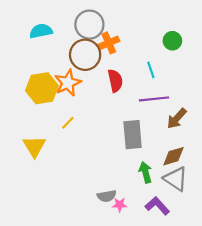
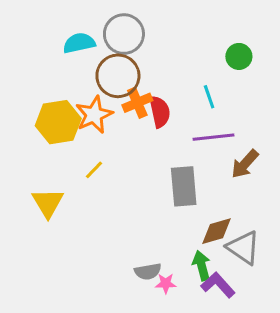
cyan semicircle: (41, 31) -> (79, 43), moved
orange cross: (109, 43) -> (137, 103), moved
brown diamond: (174, 156) -> (217, 231), moved
green arrow: (145, 172) -> (202, 266), moved

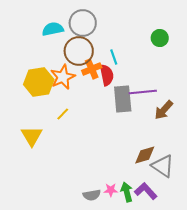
cyan line: (209, 97) -> (114, 57), moved
gray rectangle: (184, 186) -> (123, 99), moved
green arrow: (202, 266) -> (127, 192), moved
gray semicircle: (148, 271) -> (92, 195), moved

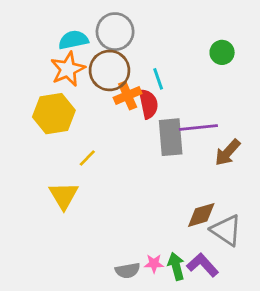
orange star: (63, 77) -> (68, 69), moved
yellow triangle: (32, 136) -> (64, 196), moved

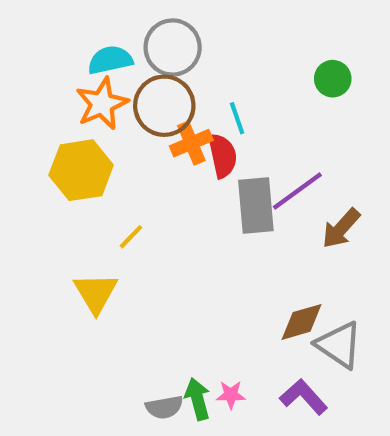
purple line: (198, 127) -> (297, 191), turned -30
green arrow: (176, 266) -> (198, 399), moved
gray semicircle: (128, 271) -> (164, 407), moved

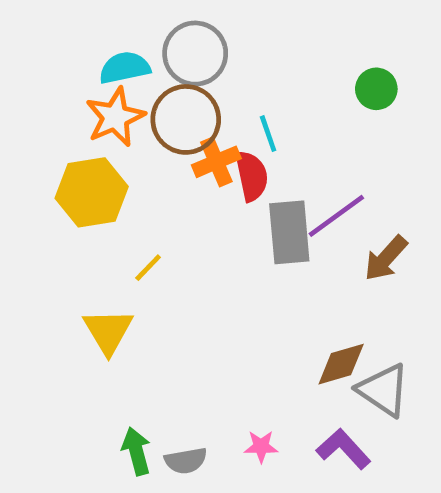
green arrow: (198, 399) -> (136, 451), moved

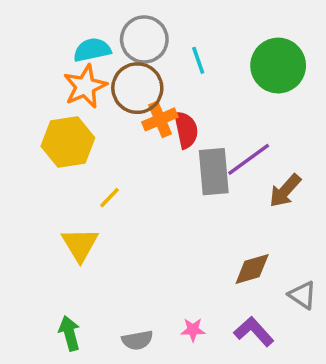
green circle: (376, 89) -> (278, 66), size x1.8
cyan line: (268, 134) -> (198, 60), moved
gray triangle: (383, 390) -> (302, 295), moved, size x0.7
green arrow: (136, 451) -> (70, 333), moved

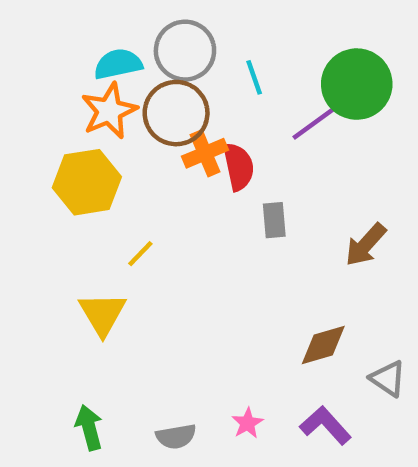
purple line: (249, 159) -> (319, 120), moved
gray rectangle: (214, 172) -> (274, 220), size x0.6
pink star: (193, 330) -> (247, 423), turned -30

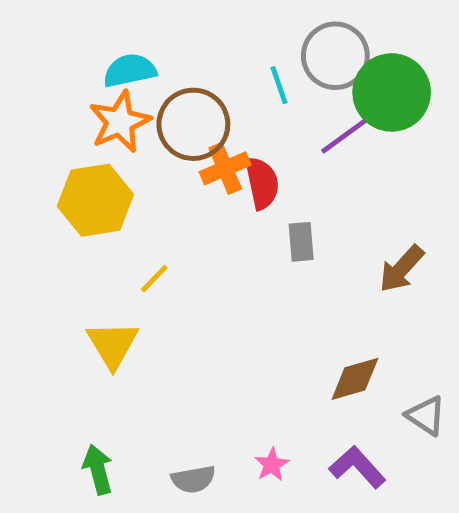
gray circle: (185, 51) -> (335, 56), moved

